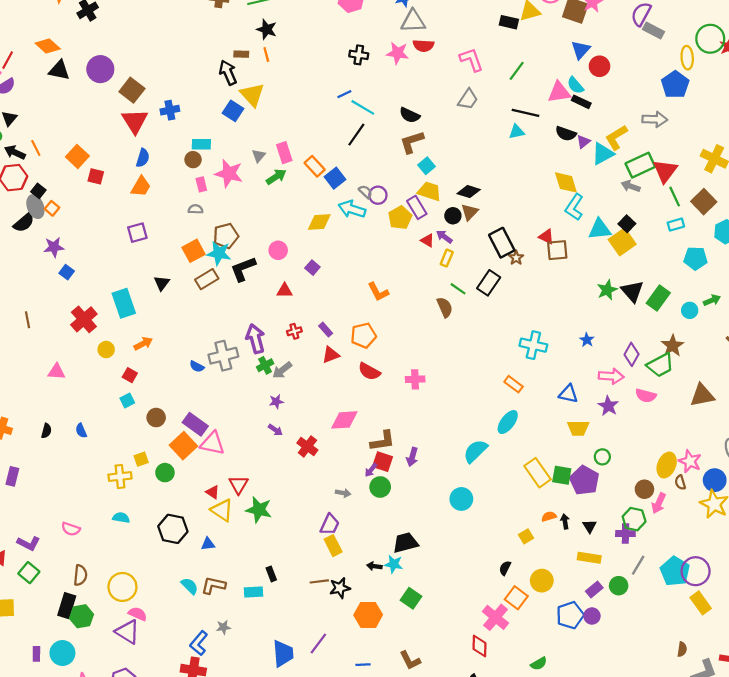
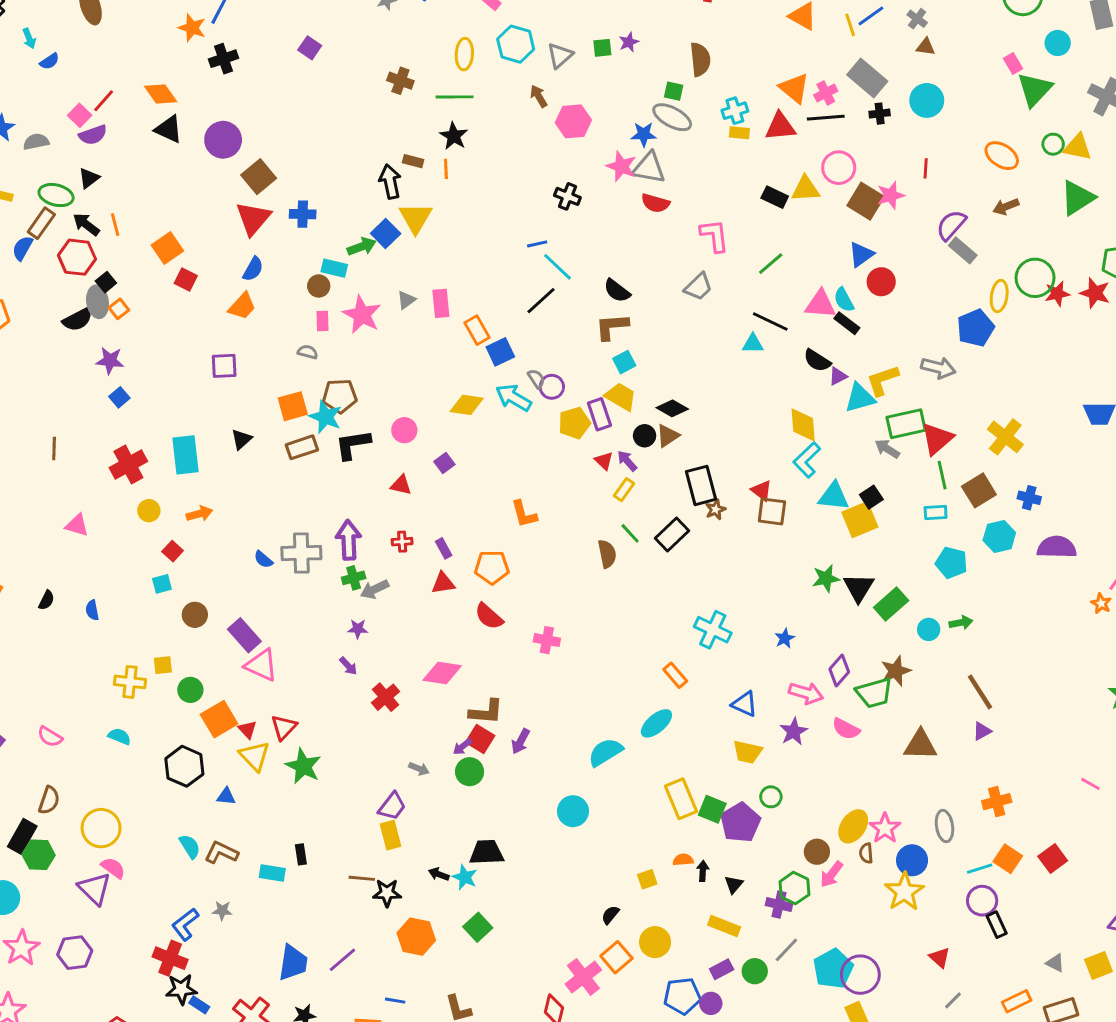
pink star: (398, 53) -> (621, 166), moved
green arrow: (276, 177) -> (362, 247), moved
orange square: (183, 446) -> (219, 719), moved

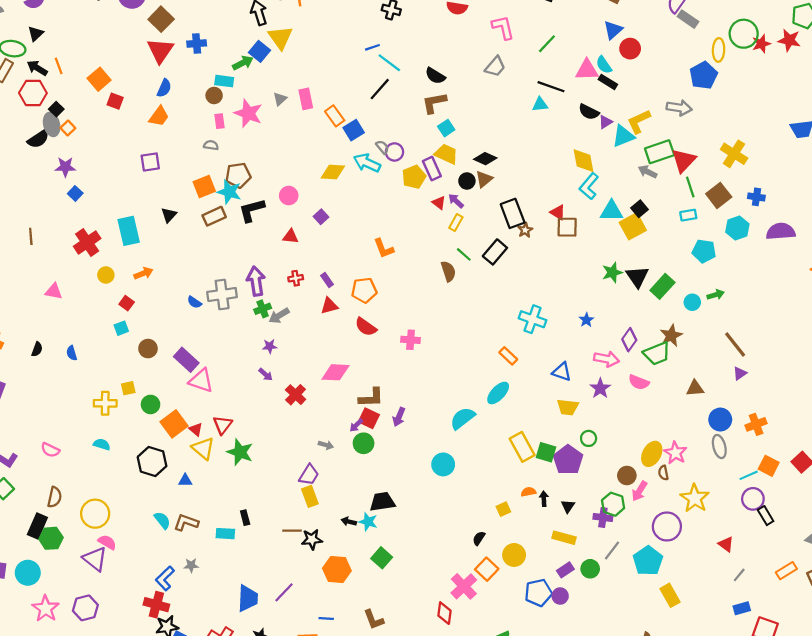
brown triangle: (920, 745) -> (695, 388), size x0.7
blue circle: (912, 860) -> (720, 420), moved
purple circle: (860, 975) -> (667, 526), moved

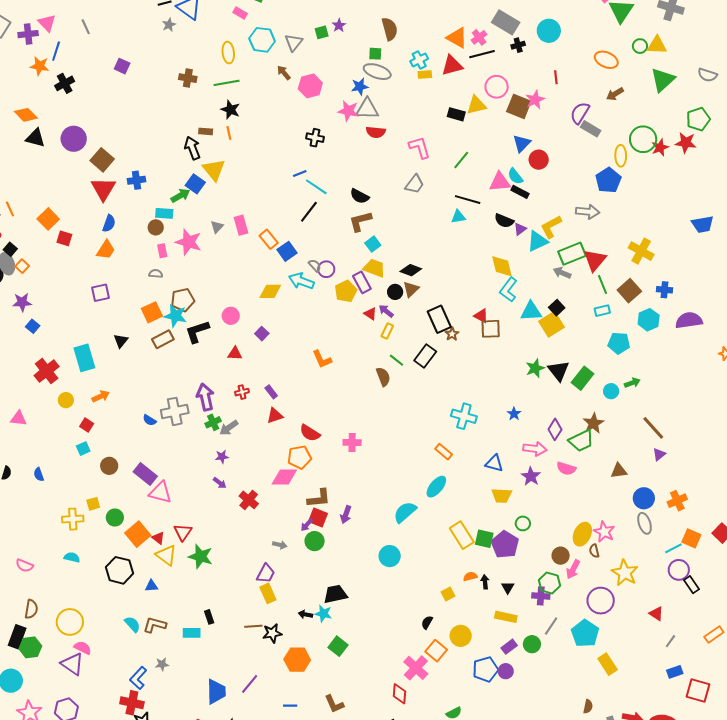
orange pentagon: (364, 290) -> (299, 457), moved

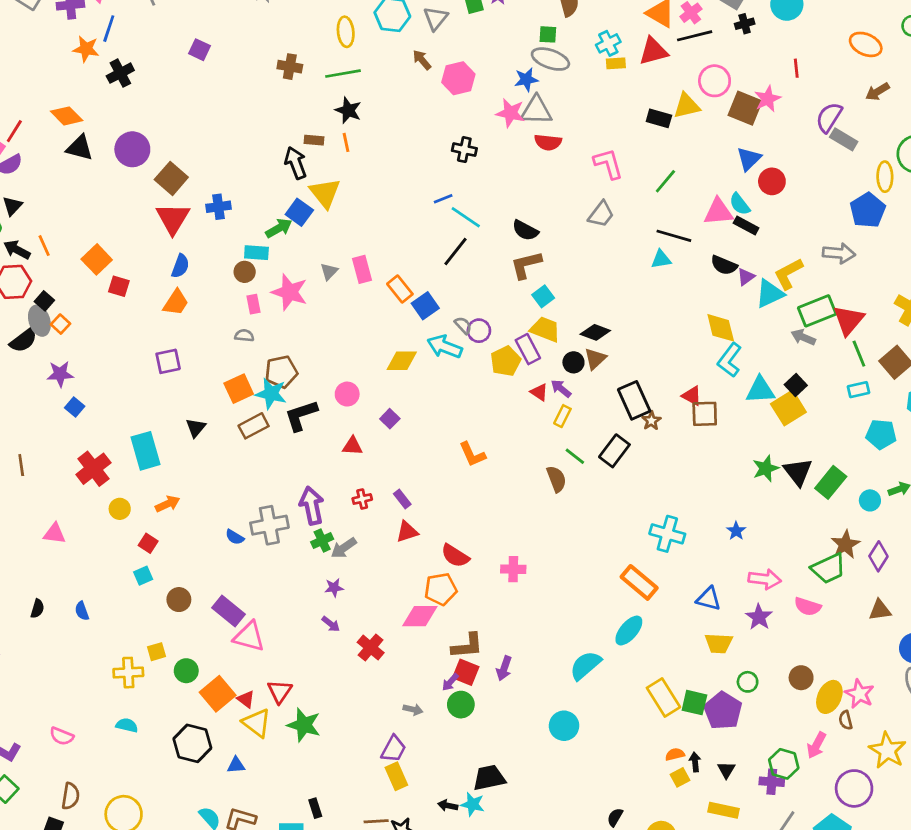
purple diamond: (555, 429) -> (878, 556), moved
orange rectangle: (444, 452) -> (639, 582), size x1.5
brown circle: (561, 556) -> (801, 678), moved
yellow square: (448, 594) -> (680, 777), moved

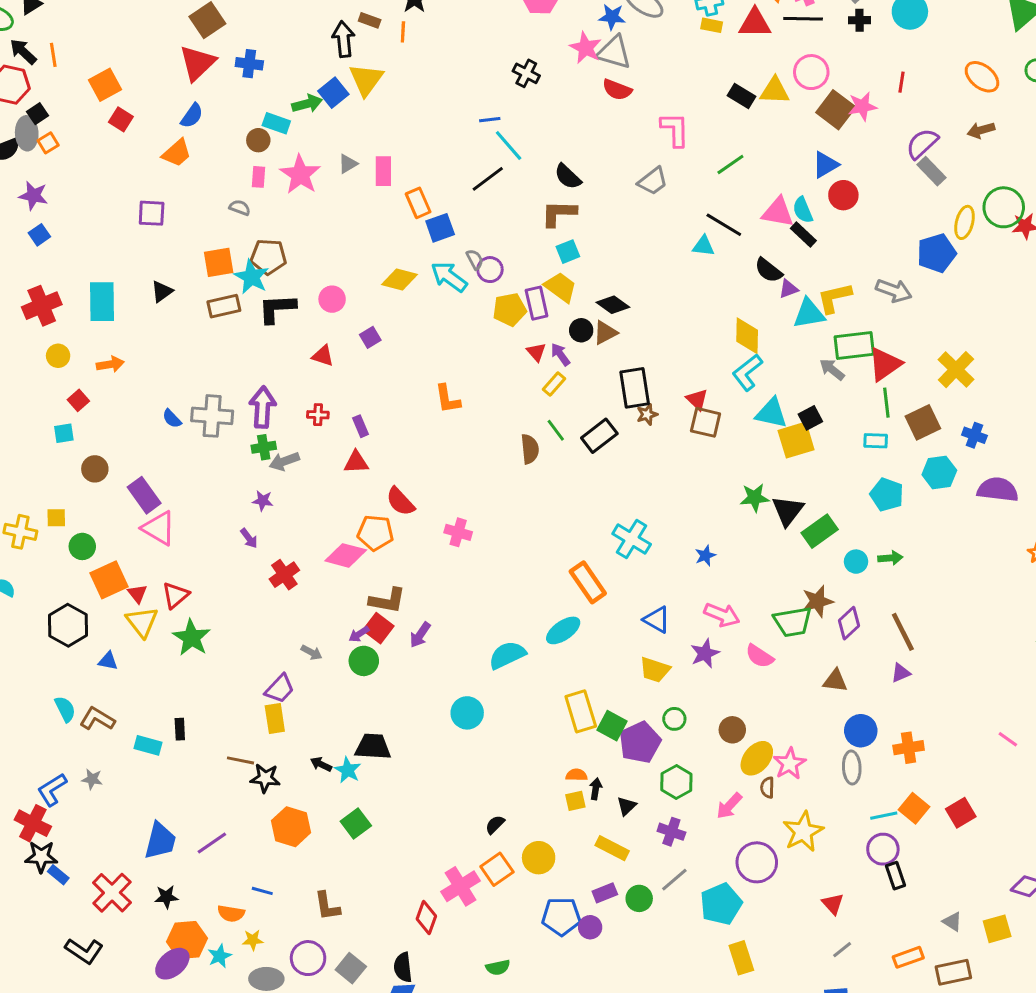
green hexagon: (784, 764) -> (676, 782), moved

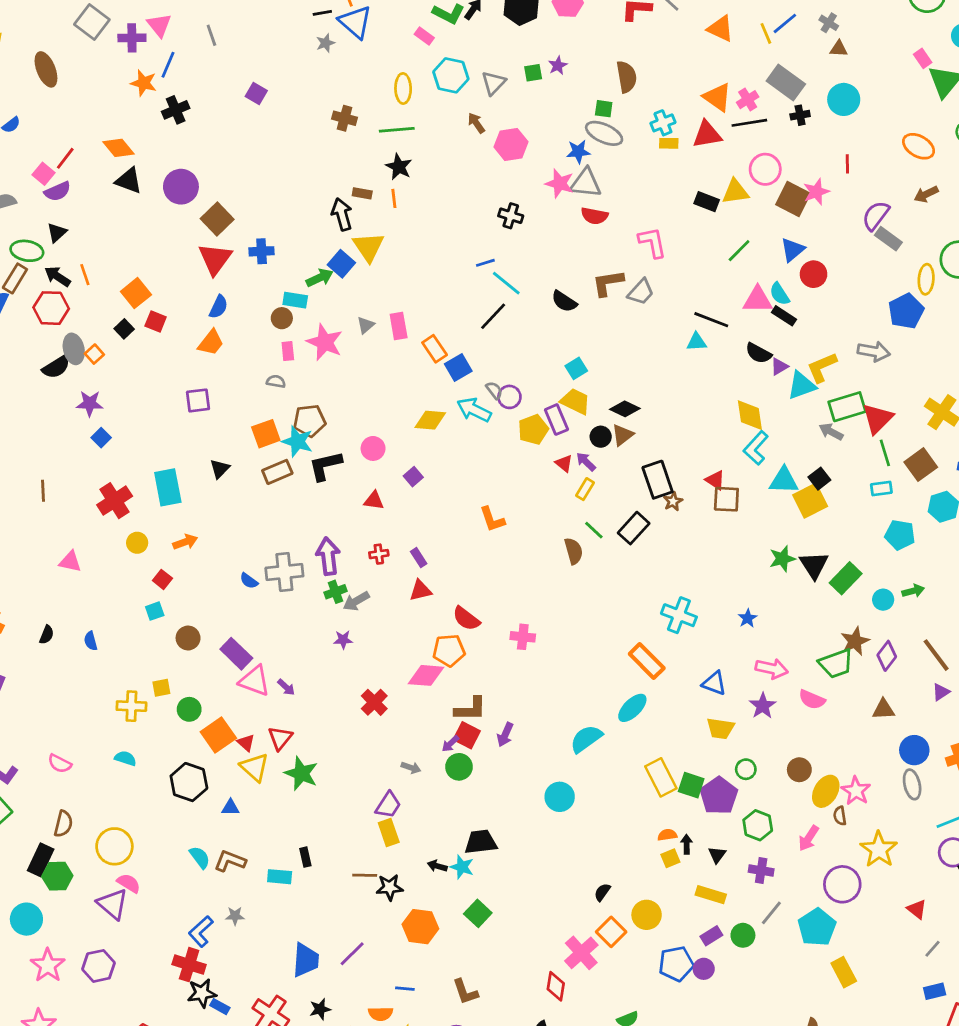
black square: (38, 114) -> (124, 329), moved
green line: (730, 165) -> (739, 251), moved
brown L-shape: (559, 213) -> (608, 283), moved
purple arrow: (249, 538) -> (286, 687), moved

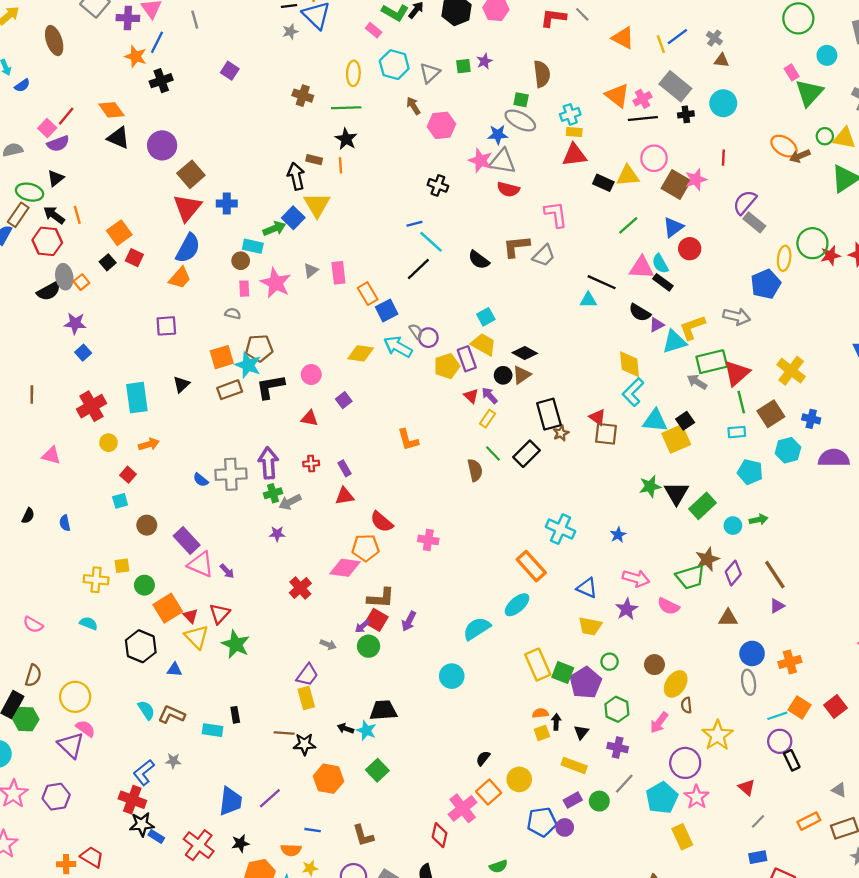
red triangle: (707, 134) -> (574, 155), moved
brown arrow: (926, 194) -> (800, 156), moved
blue semicircle: (218, 307) -> (188, 248), size x1.5
pink star: (856, 791) -> (697, 797), moved

